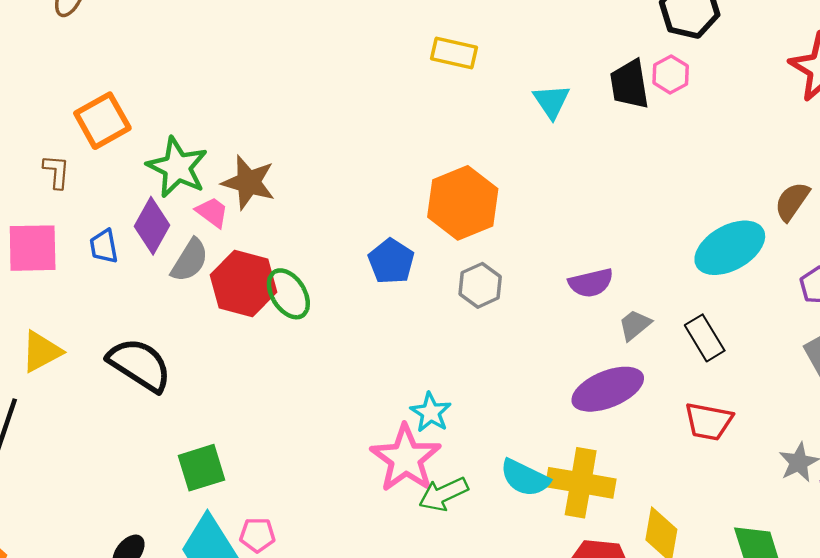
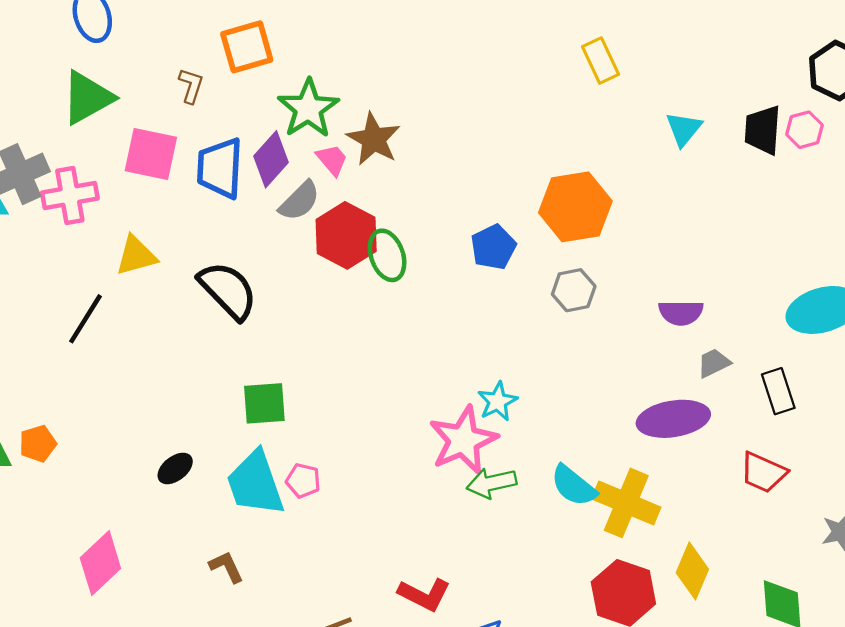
yellow rectangle: (454, 53) -> (601, 61), turned 39
blue trapezoid: (104, 246) -> (220, 168), size x1.8

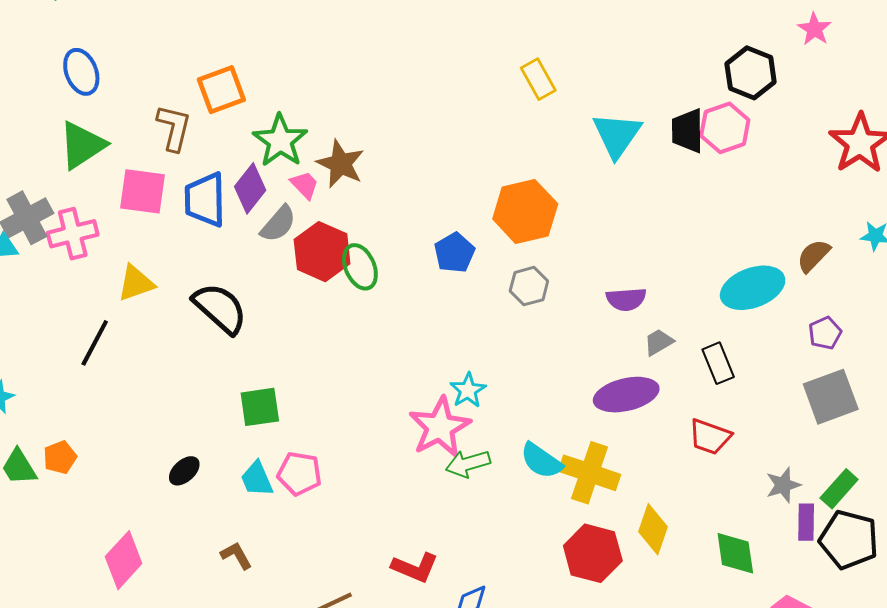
brown L-shape: (191, 86) -> (174, 128), size x1.5
cyan triangle: (684, 129) -> (617, 135), size x1.5
pink hexagon: (804, 130) -> (725, 128), size x1.5
pink pentagon: (303, 481) -> (299, 473), size x1.4
cyan trapezoid: (255, 483) -> (257, 479), size x0.6

